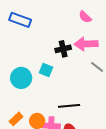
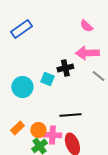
blue rectangle: (20, 20) -> (21, 29), turned -55
black cross: (63, 49) -> (65, 68), moved

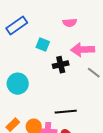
pink semicircle: (86, 26) -> (70, 23), moved, turned -48
cyan square: (47, 79) -> (43, 45), moved

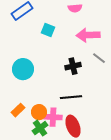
black cross: (61, 65) -> (73, 66), moved

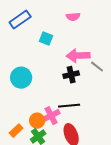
pink arrow: (88, 35) -> (78, 56), moved
orange rectangle: (18, 110) -> (16, 131), moved
pink cross: (53, 117) -> (51, 116), moved, turned -30

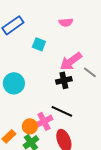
pink arrow: (78, 56) -> (71, 61), turned -35
black line: (69, 106) -> (62, 111), turned 30

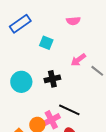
pink arrow: (71, 61) -> (78, 60), size x0.7
black cross: (64, 80) -> (52, 79), moved

